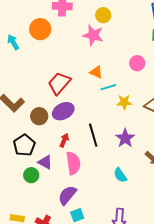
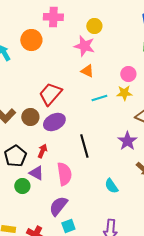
orange triangle: (96, 72) -> (87, 71), moved
yellow star: (124, 102) -> (124, 93), moved
brown circle: (39, 116) -> (30, 117), moved
purple star: (125, 138) -> (127, 141), moved
red arrow: (64, 140) -> (42, 151), moved

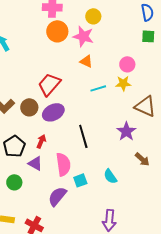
orange circle: (31, 40) -> (57, 31), moved
green circle: (22, 186) -> (14, 182), moved
cyan square: (68, 226) -> (80, 180), moved

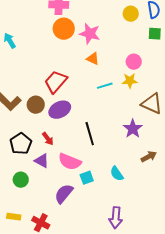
yellow circle: (93, 16) -> (131, 14), moved
red arrow: (41, 141) -> (48, 139), turned 120
brown arrow: (142, 159) -> (149, 157), turned -70
pink semicircle: (63, 164) -> (70, 162), turned 120

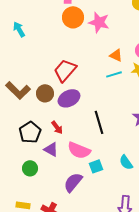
orange triangle: (93, 59) -> (116, 55), moved

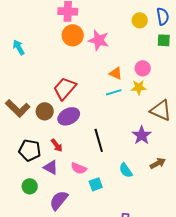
black pentagon: (30, 132) -> (30, 150), turned -30
pink semicircle: (79, 150) -> (79, 168), size x0.7
cyan semicircle: (126, 162) -> (126, 170), moved
purple semicircle: (73, 182) -> (59, 200), moved

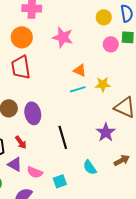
orange circle: (73, 35) -> (22, 37), moved
pink circle: (143, 68) -> (111, 44), moved
red trapezoid: (65, 88) -> (21, 67), moved, turned -50
purple ellipse: (69, 116) -> (33, 113), turned -75
pink semicircle: (79, 168) -> (35, 172), moved

